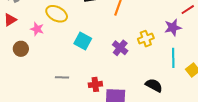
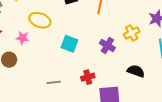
red cross: (95, 84) -> (88, 77), moved
black semicircle: (154, 85) -> (136, 71), moved

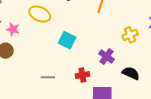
pink star: (23, 38) -> (13, 29), moved
purple cross: (107, 45) -> (107, 57), moved

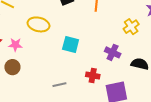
red cross: (82, 75) -> (93, 75), turned 32

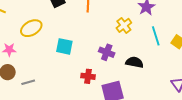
yellow ellipse: (39, 24) -> (31, 28), turned -40
gray line: (59, 85) -> (28, 82), moved

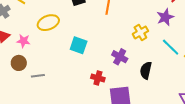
cyan line: (156, 36) -> (171, 47), turned -36
black semicircle: (134, 62) -> (146, 70), turned -96

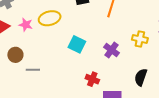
yellow cross: (140, 32) -> (140, 39), turned 35
pink star: (23, 41) -> (26, 25), moved
purple cross: (120, 57) -> (112, 50), moved

